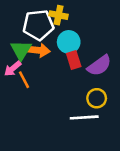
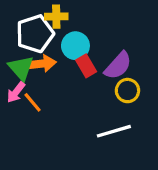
yellow circle: (97, 98) -> (127, 91), moved

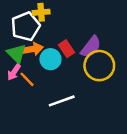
cyan circle: (75, 46) -> (50, 59), moved
yellow circle: (127, 91) -> (99, 66), size x1.6
white line: (114, 131) -> (62, 101), moved

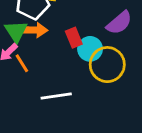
purple semicircle: (91, 47) -> (119, 23), moved
cyan circle: (50, 59) -> (90, 49), moved

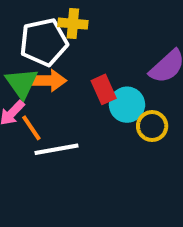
yellow circle: (107, 65) -> (152, 126), size x0.6
white line: (56, 96) -> (56, 149), moved

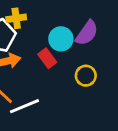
cyan circle: (127, 105) -> (61, 39), moved

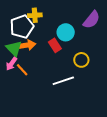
purple semicircle: (87, 33) -> (92, 20), moved
white line: (24, 106) -> (63, 81), moved

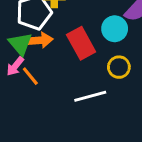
cyan circle: (66, 32) -> (115, 29), moved
red rectangle: (55, 45) -> (81, 43), size x1.5

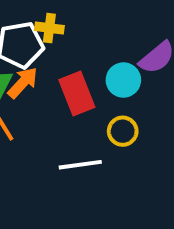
orange arrow: (39, 40) -> (23, 83), turned -50

